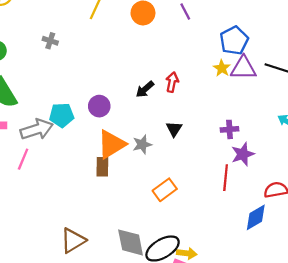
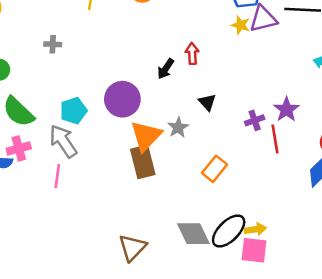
purple circle: (99, 106) -> (122, 99), size x1.5
cyan pentagon: (62, 115) -> (73, 111), moved
gray arrow: (37, 129) -> (63, 141), turned -92
purple cross: (230, 129) -> (255, 120), moved
brown rectangle: (102, 167) -> (143, 162), size x1.5

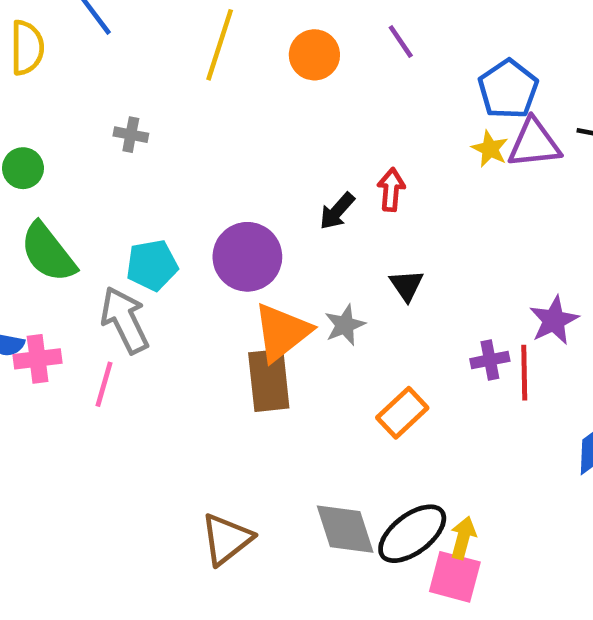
purple cross: (255, 120) -> (490, 360), moved
pink cross: (19, 148) -> (38, 359), moved
yellow arrow: (255, 229) -> (463, 538), turned -75

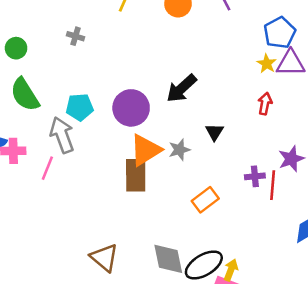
red arrow: (391, 190) -> (265, 104), moved
black arrow: (337, 211) -> (182, 88), size x1.5
brown triangle: (226, 539) -> (104, 258), turned -48

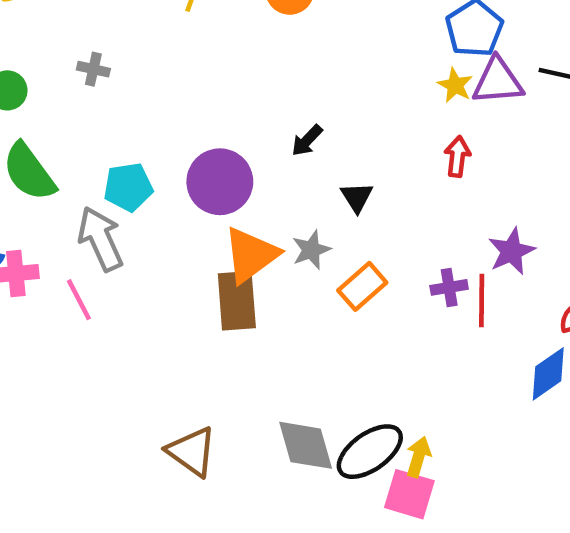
gray cross: (76, 36) -> (93, 69), moved
black arrow: (182, 88) -> (307, 140), size x0.6
black triangle: (215, 132) -> (357, 197), moved
pink line: (47, 168) -> (79, 300), turned -45
orange rectangle: (205, 200) -> (362, 286), moved

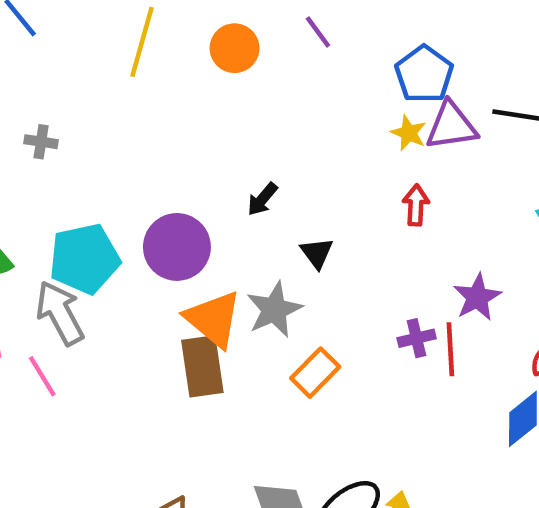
cyan pentagon: (128, 187) -> (85, 259), size x1.4
gray star: (311, 250) -> (274, 310), size x1.4
orange triangle: (251, 255) -> (213, 319), turned -40
orange rectangle: (362, 286) -> (315, 373), moved

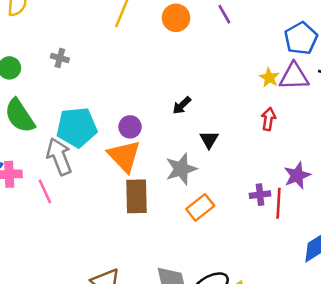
blue pentagon: (424, 74) -> (301, 38), moved
purple circle: (177, 247) -> (130, 127), size x0.6
orange triangle: (213, 319) -> (124, 156), moved

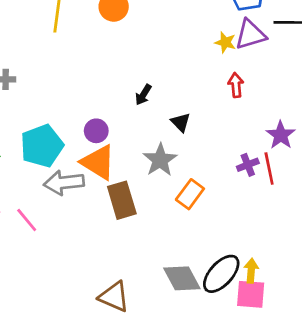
gray arrow: (59, 157) -> (64, 183), moved, turned -60

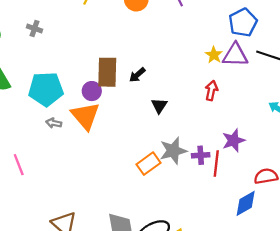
gray star: (160, 160) -> (173, 151), moved
gray arrow: (64, 183) -> (54, 123), size x0.5
brown rectangle: (122, 200) -> (107, 72), moved
pink line: (27, 220) -> (19, 165), moved

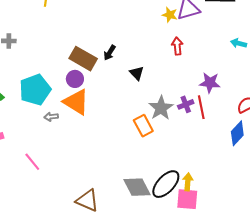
brown rectangle: (107, 72) -> (83, 59), turned -44
purple star: (234, 140) -> (210, 83), turned -30
orange rectangle: (149, 164) -> (143, 126), turned -65

